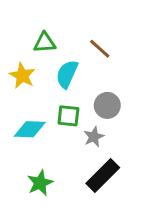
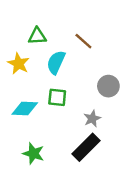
gray circle: (107, 105) -> (108, 86), moved
gray star: (94, 137) -> (92, 119), moved
green star: (40, 183) -> (33, 154), turned -30

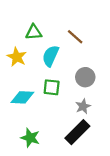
gray circle: (108, 86) -> (85, 77), moved

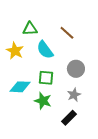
cyan semicircle: (50, 56) -> (45, 50), turned -60
black rectangle: (77, 132) -> (69, 118), size x0.7
green star: (30, 138) -> (43, 101), moved

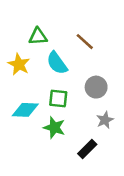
gray star: (74, 95) -> (105, 120), moved

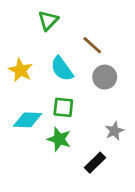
green triangle: (38, 36) -> (48, 21), moved, turned -42
gray circle: (96, 87) -> (105, 77), moved

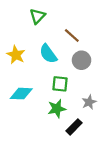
green square: (63, 107) -> (60, 84), moved
green star: (59, 139) -> (57, 109), moved, turned -30

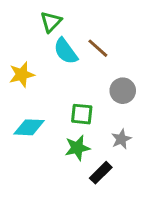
cyan semicircle: (48, 54) -> (66, 51), moved
yellow star: (16, 55) -> (22, 75), turned 30
gray circle: (82, 60) -> (123, 91), moved

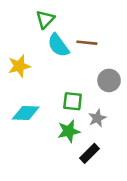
brown line: (98, 48) -> (87, 43), turned -36
gray star: (121, 139) -> (97, 118), moved

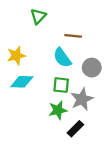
cyan semicircle: (58, 45) -> (62, 58), moved
cyan diamond: (26, 113) -> (22, 82), moved
gray star: (97, 118) -> (82, 99), size x1.5

